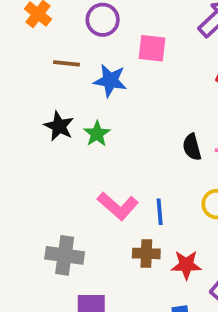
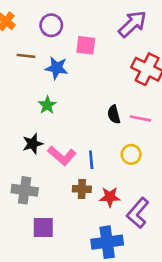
black star: (59, 126) -> (33, 144), moved, turned 30

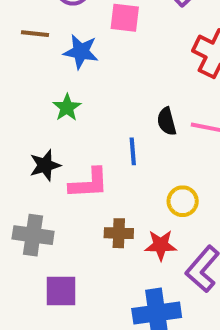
yellow circle: (131, 154) -> (183, 201), moved
pink L-shape: (62, 156) -> (89, 183), turned -44
blue line: (91, 160) -> (133, 151), moved

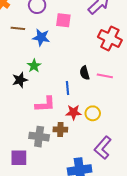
black star: (45, 165) -> (20, 80), moved
gray cross: (33, 235) -> (39, 137), moved
red star: (161, 245) -> (73, 112), moved
purple square: (61, 291) -> (19, 158), moved

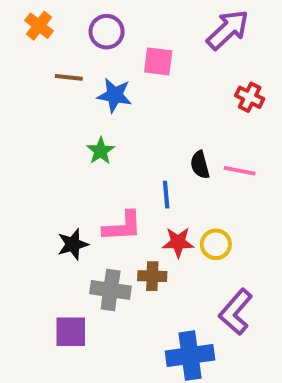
red cross: (110, 38) -> (250, 97), size x0.6
black star: (20, 80) -> (73, 244), moved

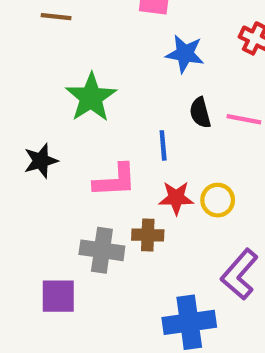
blue star: (115, 95) -> (185, 54), moved
green star: (101, 151) -> (91, 97), size x1.6
black star: (73, 244) -> (41, 161), moved

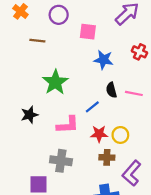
blue line: (163, 145) -> (92, 107), turned 56
brown cross: (148, 235) -> (107, 157), moved

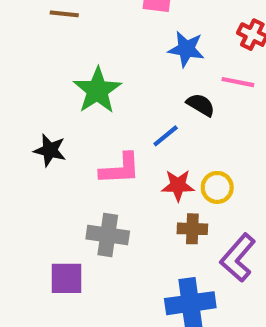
black semicircle: (111, 90) -> (201, 105), turned 136
pink line: (134, 93) -> (238, 82), moved
black star: (29, 115) -> (50, 150), turned 30

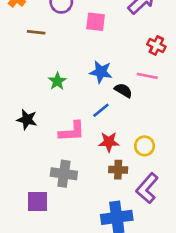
blue star: (186, 49) -> (101, 72), moved
green star: (97, 90) -> (57, 81), size x0.6
yellow circle: (217, 187) -> (145, 146), moved

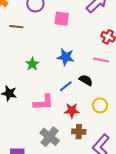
black semicircle: (123, 90) -> (86, 80), moved
yellow circle: (145, 146) -> (100, 105), moved
gray cross: (64, 174) -> (50, 137), moved, turned 30

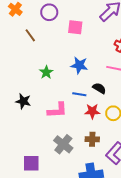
brown line: (16, 27) -> (30, 35), turned 48
blue line: (66, 86) -> (79, 94), turned 48
red star: (72, 110) -> (92, 111), moved

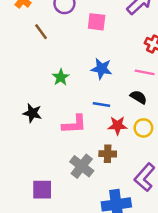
black semicircle: (99, 88) -> (138, 97), moved
brown cross: (92, 139) -> (108, 154), moved

